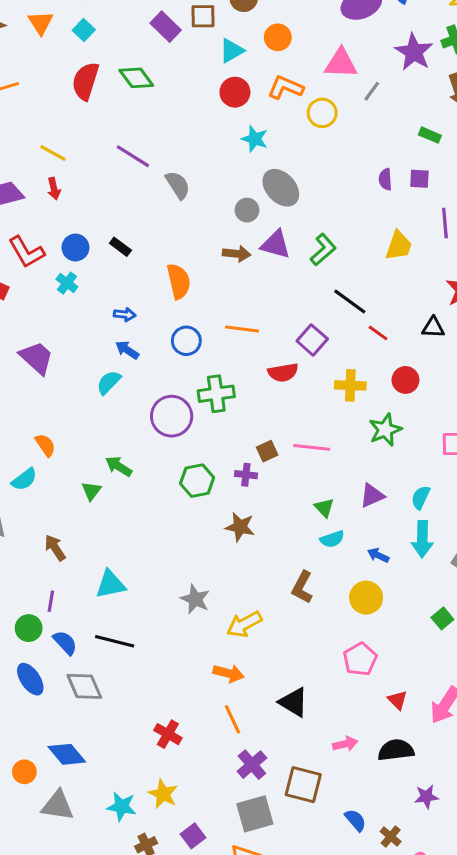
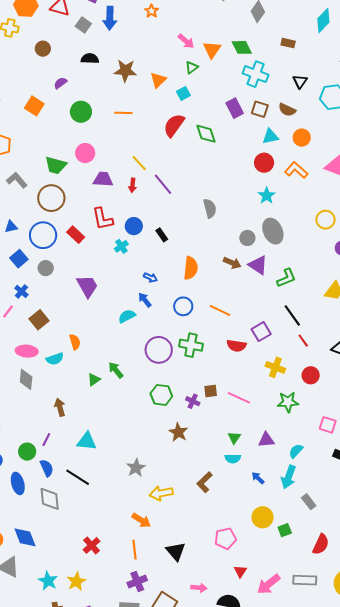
yellow circle: (322, 113) -> (325, 220), moved
purple line: (133, 156) -> (163, 184), moved
yellow circle: (366, 598) -> (263, 517), moved

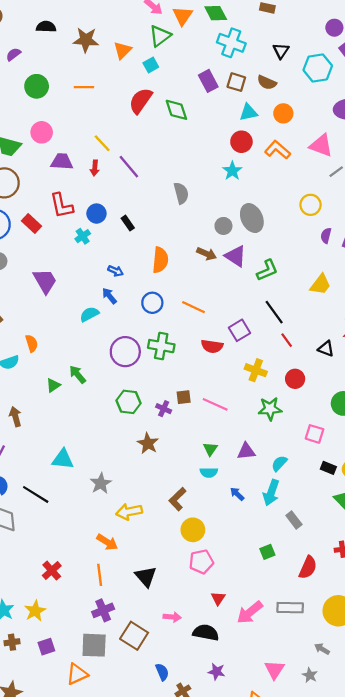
green triangle: (192, 67) -> (160, 36), size x1.5
cyan star: (267, 196) -> (232, 171), moved
cyan triangle: (87, 441) -> (63, 459), moved
yellow circle: (263, 517) -> (193, 530), moved

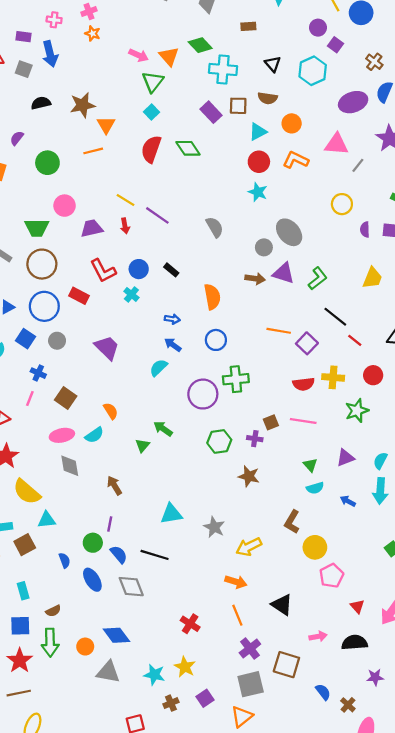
orange triangle: (123, 50) -> (106, 125), moved
orange line: (193, 307) -> (279, 331), moved
red semicircle: (212, 346) -> (304, 384), moved

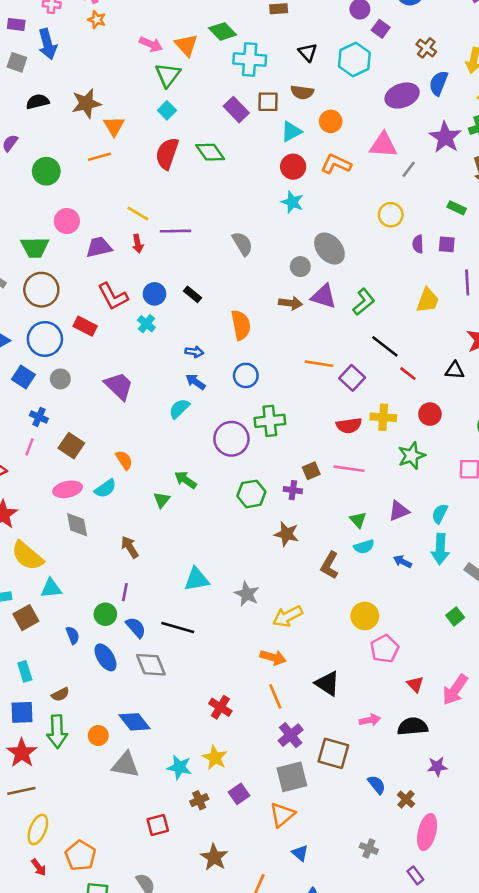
purple line: (157, 215) -> (175, 231), turned -35
brown L-shape: (292, 522) -> (330, 565), moved

